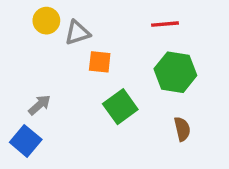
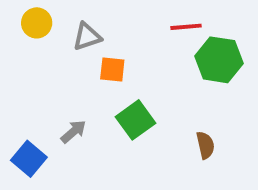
yellow circle: (46, 21) -> (37, 23), moved
green hexagon: (175, 72) -> (219, 60), moved
gray arrow: (39, 105) -> (73, 132), moved

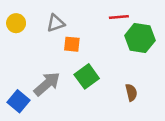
yellow circle: (37, 23) -> (16, 23), moved
gray arrow: (73, 132) -> (47, 84), size x1.6

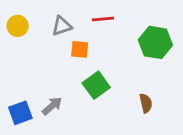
red line: (119, 17) -> (103, 19), moved
gray arrow: (47, 84) -> (52, 106), moved, size x0.7
blue square: (19, 101) -> (20, 113), turned 30

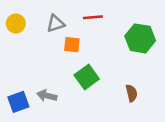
gray arrow: (52, 106) -> (47, 96), turned -126

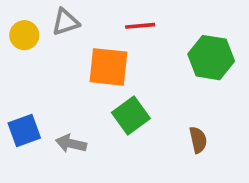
gray triangle: (56, 23) -> (65, 22), moved
orange square: (72, 45) -> (108, 67), size x1.6
blue square: (18, 102) -> (24, 130), moved

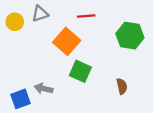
orange square: (108, 67) -> (67, 41), turned 35
green square: (131, 116) -> (80, 71), turned -30
blue square: (24, 130) -> (21, 99), moved

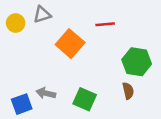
red line: (86, 16) -> (105, 24), moved
green hexagon: (130, 36) -> (137, 62), moved
green square: (80, 71) -> (85, 99), moved

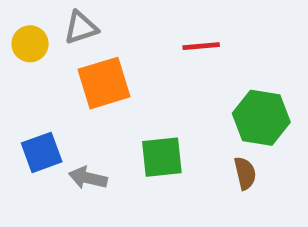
orange square: (70, 44) -> (104, 83), moved, turned 32
green square: (85, 99) -> (162, 157), moved, turned -30
blue square: (22, 104) -> (42, 152), moved

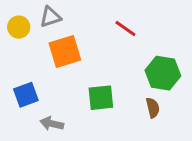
red line: (201, 46) -> (125, 28), turned 40
gray arrow: (88, 178) -> (52, 124), moved

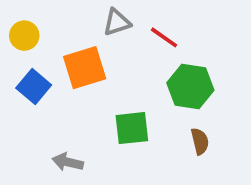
gray triangle: (50, 17) -> (117, 22), moved
green hexagon: (163, 73) -> (190, 87), moved
blue square: (26, 95) -> (34, 87), moved, turned -30

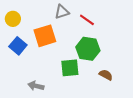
green hexagon: (190, 87) -> (88, 49), moved
brown semicircle: (200, 141) -> (106, 75), turned -48

